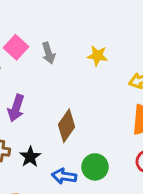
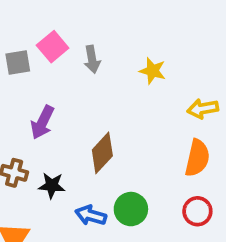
black star: (30, 157) -> (52, 185), turned 30

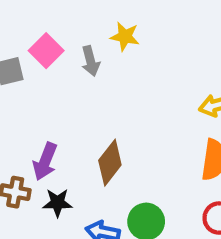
yellow star: (153, 71) -> (125, 36), moved
purple arrow: (42, 122) -> (45, 161), moved

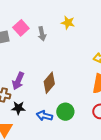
yellow star: (125, 36) -> (68, 23), moved
black star: (57, 203) -> (18, 108), moved

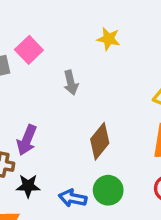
gray arrow: (42, 34) -> (71, 83), moved
brown diamond: (49, 83) -> (100, 141), moved

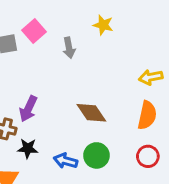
gray arrow: (71, 83) -> (69, 48), moved
brown diamond: (100, 141) -> (91, 113), turned -76

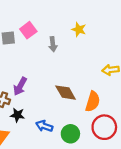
orange semicircle: (147, 115) -> (93, 101), moved
green circle: (96, 155) -> (70, 134), moved
red circle: (148, 156) -> (104, 127), size x1.5

